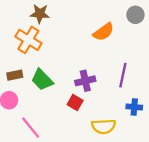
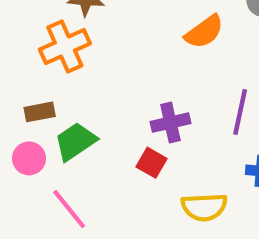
orange cross: (28, 40) -> (65, 47), turned 35
green trapezoid: (42, 80) -> (75, 142), moved, turned 100

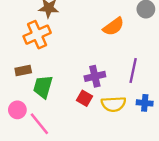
green trapezoid: (75, 142) -> (43, 87), turned -40
pink circle: (29, 158) -> (17, 110), moved
yellow semicircle: (204, 207) -> (113, 104), moved

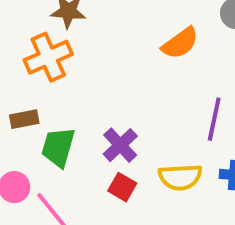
purple cross: (95, 76) -> (120, 145), moved, turned -30
red square: (85, 98) -> (122, 187), moved

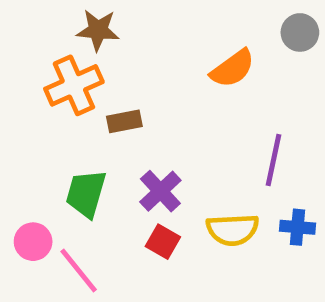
brown rectangle: (24, 119) -> (124, 121), moved

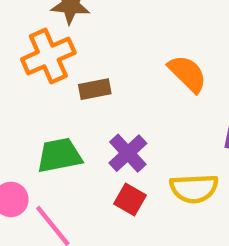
orange semicircle: (233, 69) -> (187, 74), moved, turned -99
green trapezoid: (86, 194) -> (59, 155), turned 63

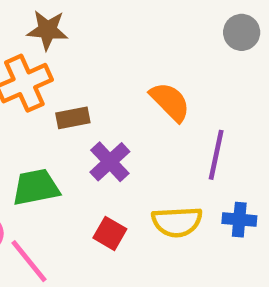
purple cross: (128, 153) -> (110, 162), moved

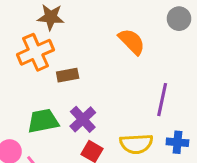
orange semicircle: (170, 102) -> (132, 42), moved
purple cross: (110, 162) -> (83, 119), moved

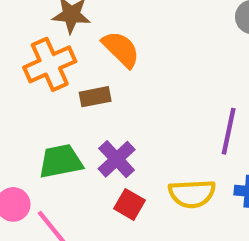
orange semicircle: (132, 42) -> (121, 49), moved

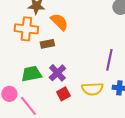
orange cross: (50, 64) -> (26, 29), turned 30
red square: (130, 204) -> (63, 94), turned 32

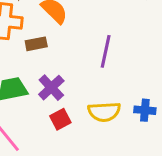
purple line: (109, 60) -> (106, 51), moved

